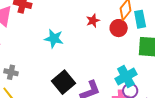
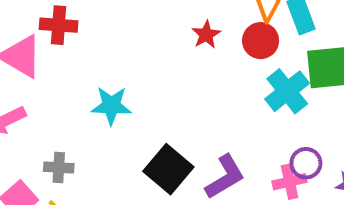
cyan star: (54, 39) -> (111, 106), moved
cyan cross: (126, 77) -> (287, 91), moved

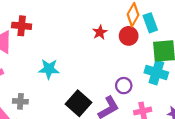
cyan cross: (287, 91) -> (156, 72), moved, turned -35
purple circle: (306, 163) -> (124, 86), moved

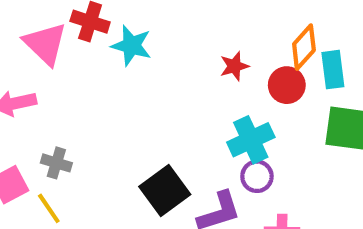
cyan star: (49, 69) -> (131, 46), moved
cyan cross: (156, 72) -> (251, 140), moved, turned 35

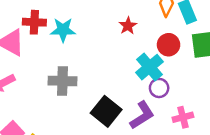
red circle: (287, 85) -> (169, 45), moved
gray cross: (56, 163) -> (62, 81), moved, size x1.5

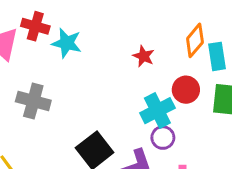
red star: (128, 26) -> (144, 56), turned -30
gray cross: (62, 81) -> (33, 101), moved

